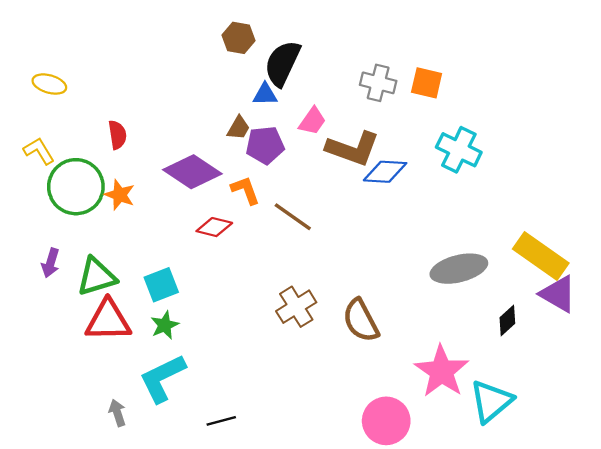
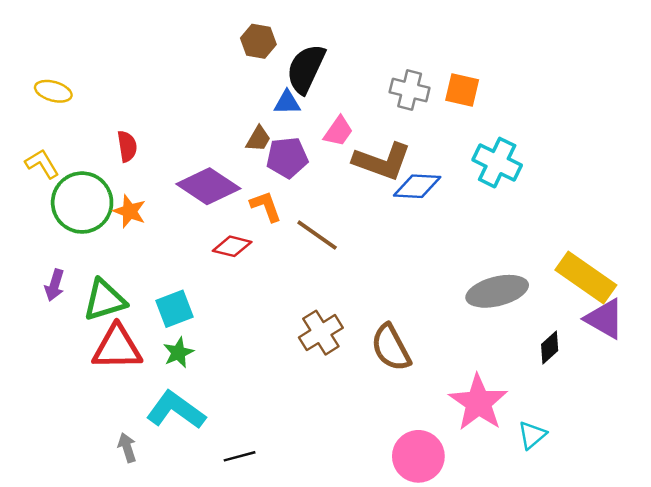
cyan L-shape: (162, 378) -> (176, 410), turned 62
cyan triangle: (491, 401) -> (532, 435), size x0.6

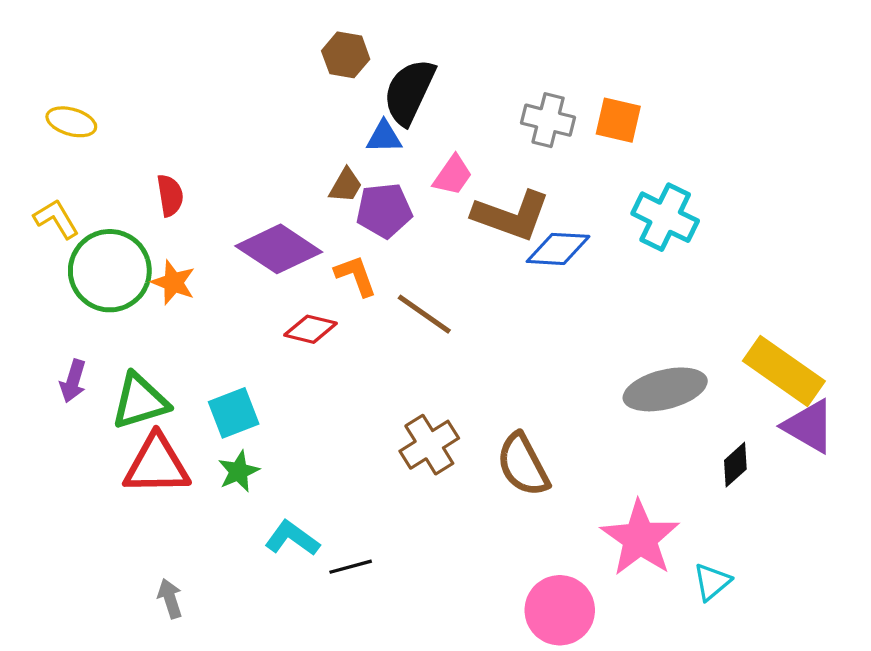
cyan L-shape: (176, 410) -> (292, 538), moved, size x0.7
black line: (240, 456) -> (351, 567), moved

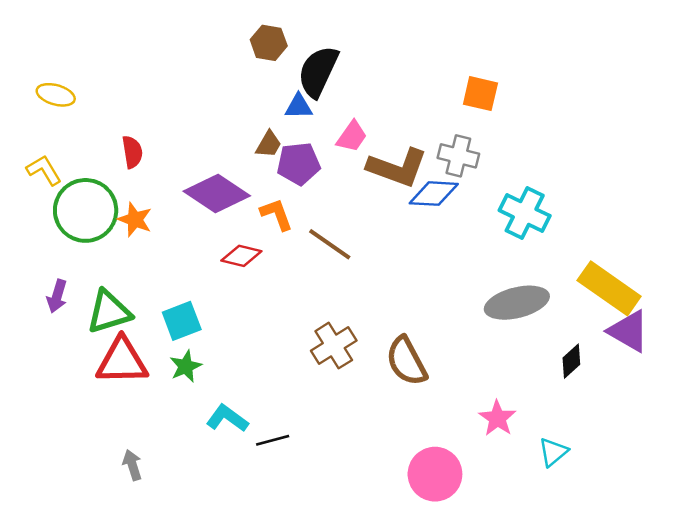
gray cross: (548, 120) -> (458, 156), moved
cyan cross: (665, 217) -> (525, 213), moved
pink star: (640, 538) -> (497, 418), size x0.6

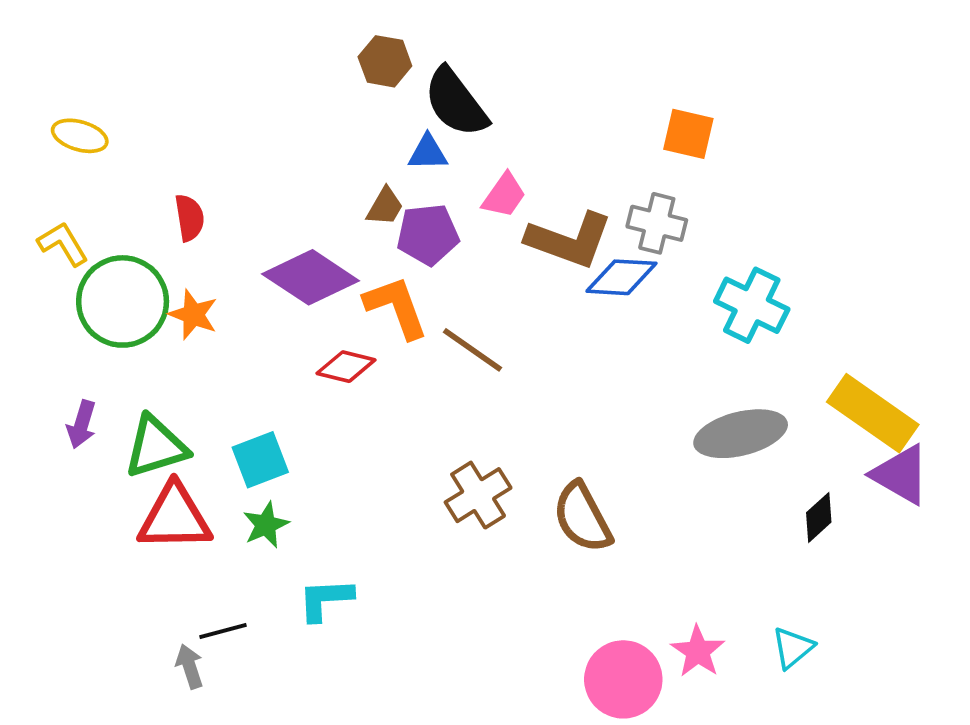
black semicircle: (318, 71) -> (456, 102), turned -62
orange L-shape: (277, 214) -> (396, 307), size x1.4
cyan L-shape: (227, 418) -> (325, 599), turned -39
pink star: (497, 418) -> (698, 651), moved
black line: (273, 440) -> (223, 631), moved

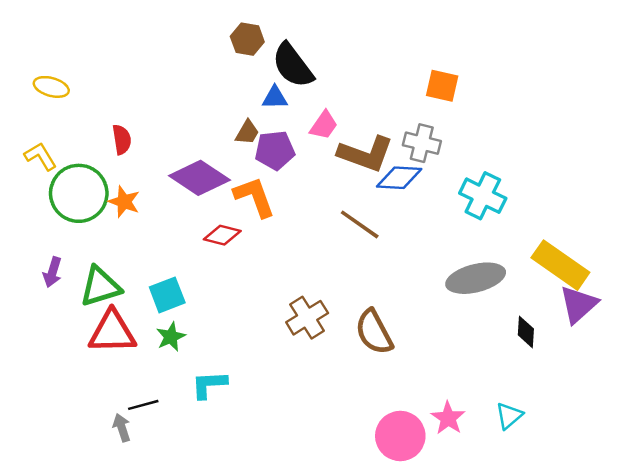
brown line: (472, 350) -> (360, 224), moved
purple triangle: (901, 475) -> (578, 304), turned 48
black diamond: (819, 517) -> (526, 332), turned -44

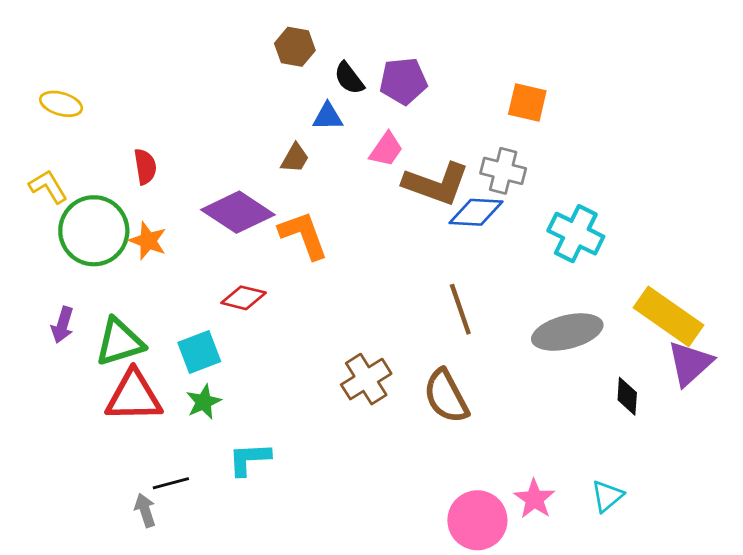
black semicircle: (293, 65) -> (349, 78), size x0.6
purple pentagon: (275, 150) -> (403, 81), moved
brown line: (360, 224) -> (460, 309), moved, turned 36
red diamond: (222, 235) -> (244, 298), moved

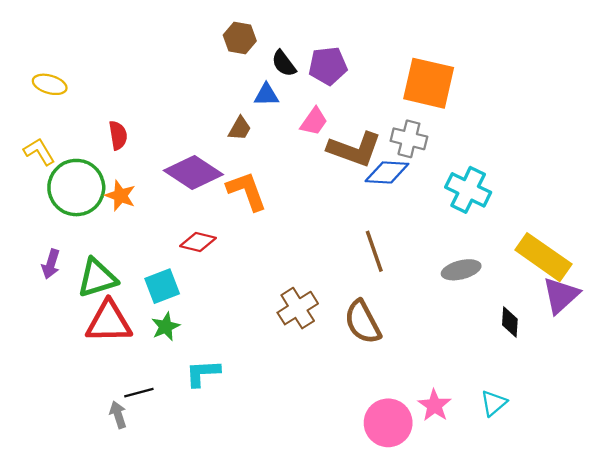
orange square: (527, 102) -> (429, 83), size x1.6
gray ellipse: (567, 332) -> (461, 270), size x0.7

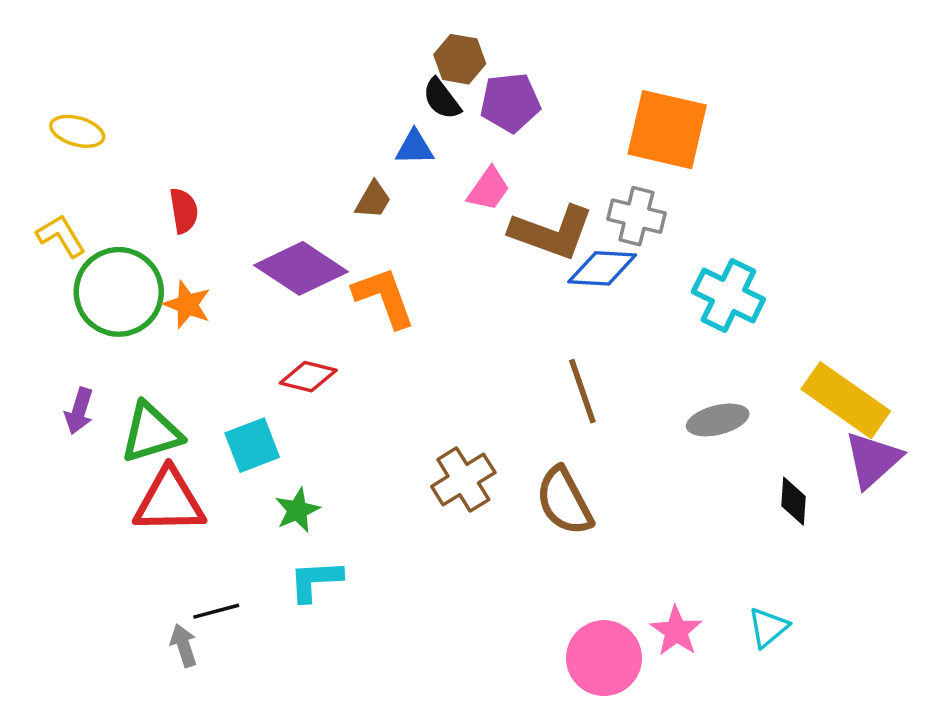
brown hexagon: (240, 38) -> (460, 59), moved
green star: (166, 327) -> (297, 510), moved

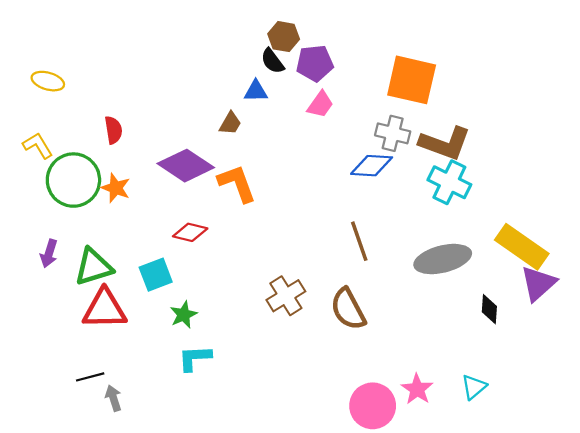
pink trapezoid: (489, 189) -> (320, 104), moved
brown L-shape: (552, 232) -> (445, 143), moved
gray ellipse: (718, 420) -> (443, 259), size x1.5
black line: (216, 611) -> (90, 377), moved

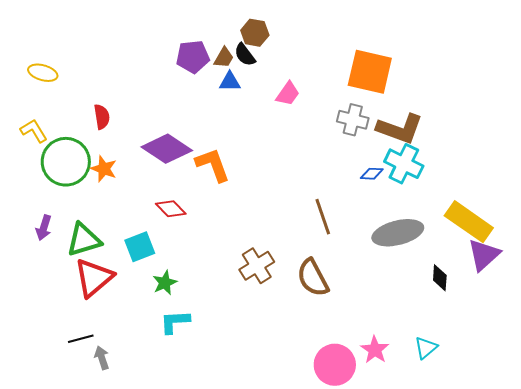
purple pentagon: (315, 63) -> (193, 57), moved
brown trapezoid: (230, 123) -> (224, 58), moved
blue diamond: (372, 166) -> (372, 174), moved, size x0.6
red diamond: (190, 232) -> (171, 209), turned 32
red triangle: (105, 309) -> (94, 278), turned -39

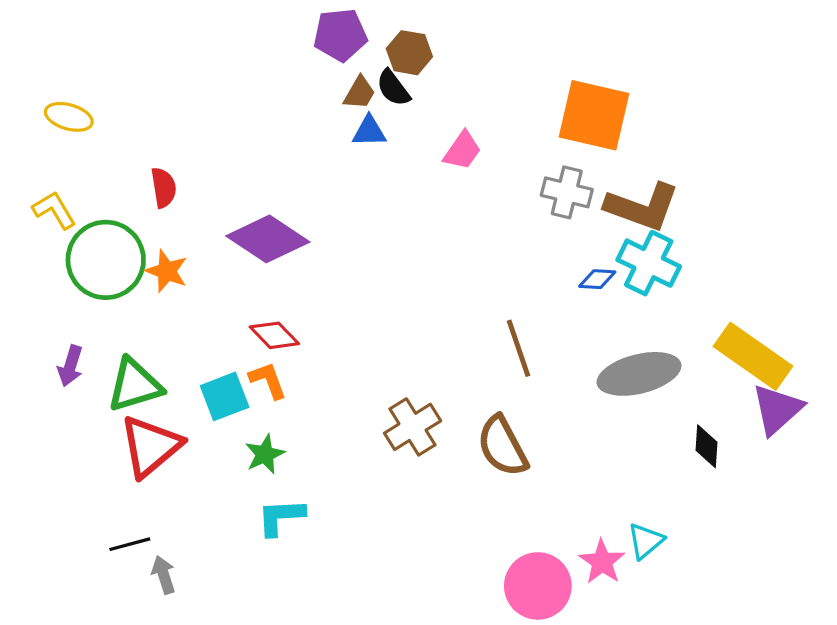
purple pentagon: (193, 57) -> (340, 35), moved
orange L-shape: (213, 165) -> (268, 380), moved, size x0.7
cyan triangle: (426, 348) -> (645, 541), moved

